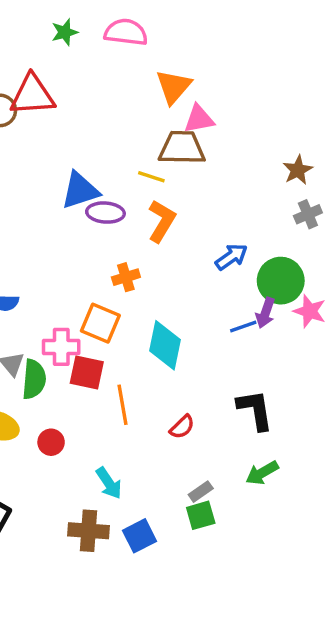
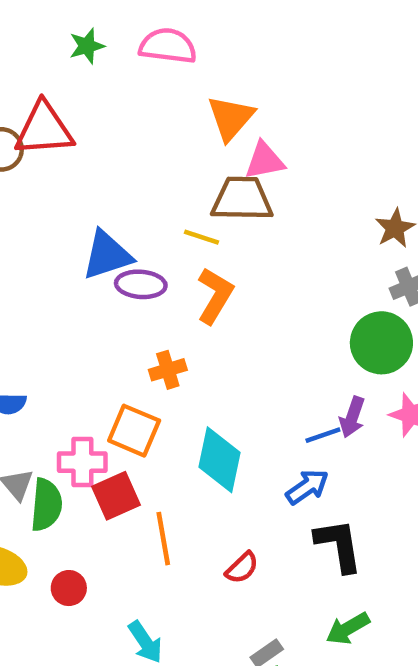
blue arrow: (231, 257) -> (307, 487), moved
green circle: (281, 281) -> (381, 343), moved
red square: (87, 372) -> (116, 496), turned -36

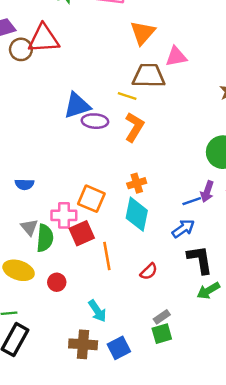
pink triangle: (264, 161) -> (176, 57), moved
orange cross: (168, 370) -> (137, 183), moved
green arrow: (348, 629) -> (208, 291), moved

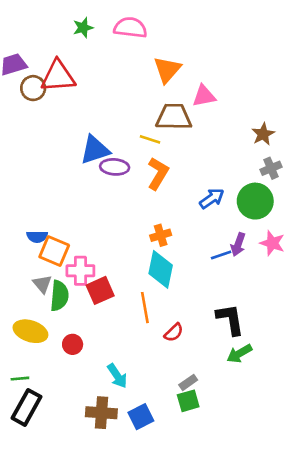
orange square: (91, 199) -> (54, 251), moved
blue arrow: (183, 229) -> (212, 198), moved
orange line: (107, 256) -> (145, 308), moved

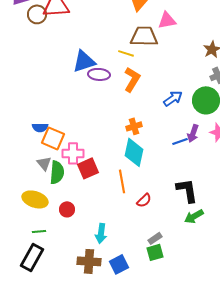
cyan arrow: (117, 376) -> (101, 233), turned 42
green line: (20, 379) -> (39, 231), moved

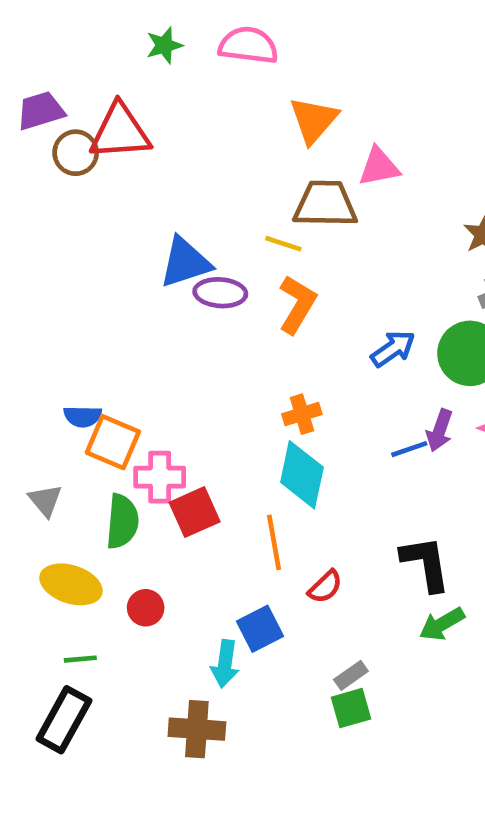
gray triangle: (44, 163) -> (45, 500), moved
blue square: (119, 264) -> (260, 629), moved

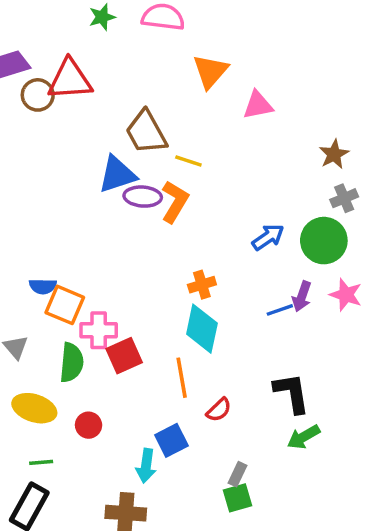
brown trapezoid: (325, 204) -> (146, 132), moved, turned -120
orange L-shape: (297, 304) -> (175, 202), moved
gray rectangle: (351, 675) -> (238, 474), turned -30

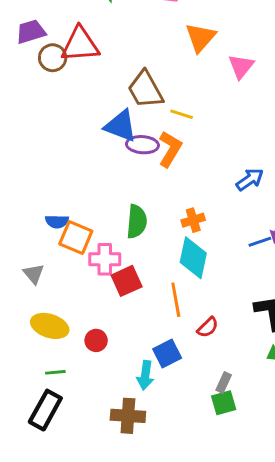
pink triangle: (258, 105) -> (241, 66), turned -40
blue triangle: (117, 175) -> (121, 126), turned 39
green semicircle: (72, 362) -> (137, 222), moved

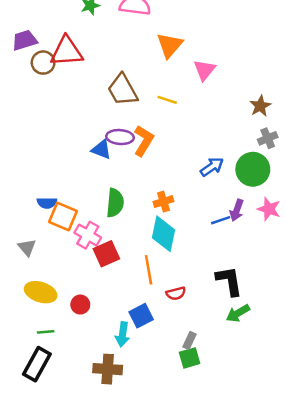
yellow line: (182, 114) -> (167, 100), moved
blue triangle: (121, 126) -> (101, 149), moved, size x0.7
pink cross: (105, 259) -> (88, 235), turned 30
red semicircle: (208, 327) -> (176, 293), turned 30

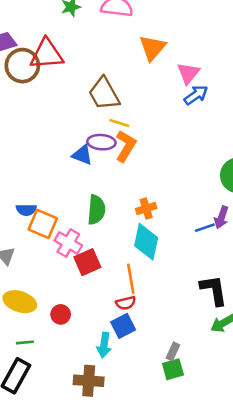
brown circle: (43, 63) -> (22, 66), size x1.4
yellow line: (167, 100) -> (119, 123), moved
blue arrow: (212, 167) -> (196, 95), moved
red semicircle: (176, 293) -> (126, 303), moved

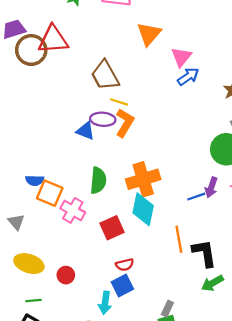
orange cross: (146, 209) -> (143, 179), size x1.8
red square: (87, 262) -> (112, 228), moved
orange line: (131, 279) -> (179, 239), moved

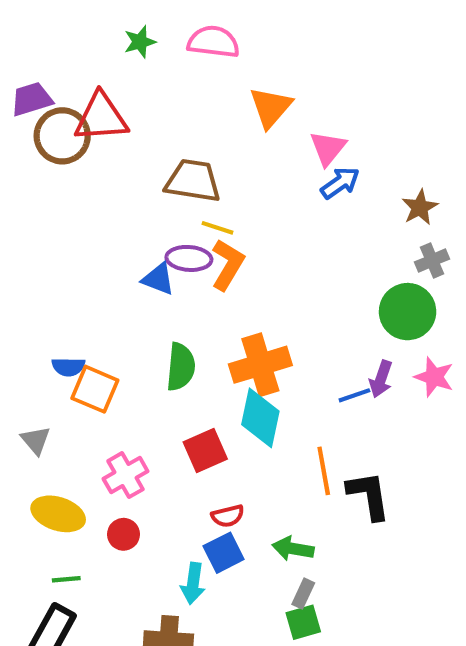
brown trapezoid: (105, 75) -> (193, 181), turned 128
pink cross: (73, 210) -> (126, 475), moved, turned 30
green arrow: (212, 283) -> (293, 549), moved, turned 40

